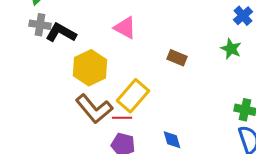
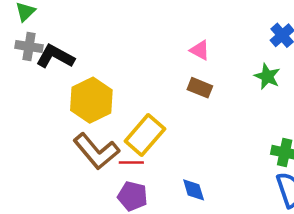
pink triangle: (125, 28) -> (200, 50), moved, size x0.7

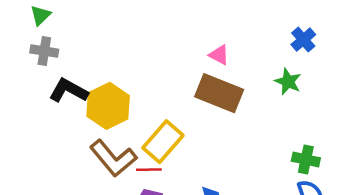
black L-shape: (55, 56) -> (69, 91), moved
brown rectangle: (200, 88) -> (219, 93), size x1.8

